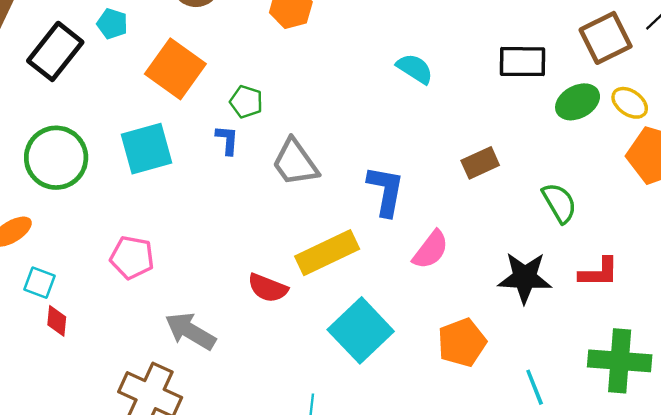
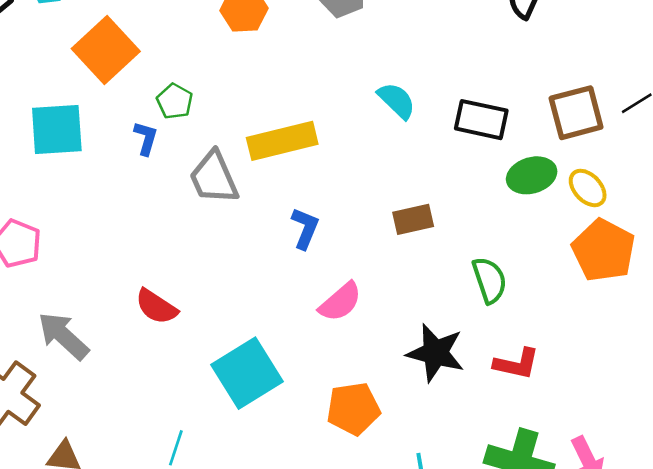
cyan semicircle: (415, 69) -> (397, 101), moved
blue L-shape: (386, 191) -> (305, 228), size x0.7
yellow rectangle: (327, 253) -> (282, 141), moved

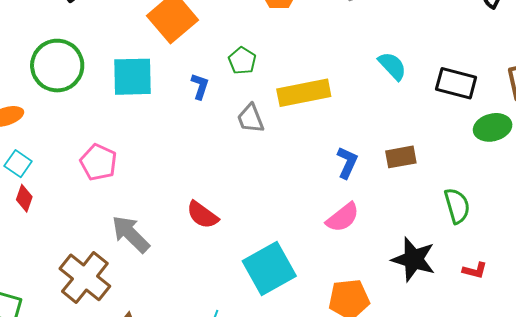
green pentagon: (175, 101) -> (242, 61), moved
gray trapezoid: (214, 178) -> (250, 119), size x0.7
blue L-shape: (305, 228) -> (347, 163), moved
red L-shape: (516, 364) -> (475, 270), size x0.7

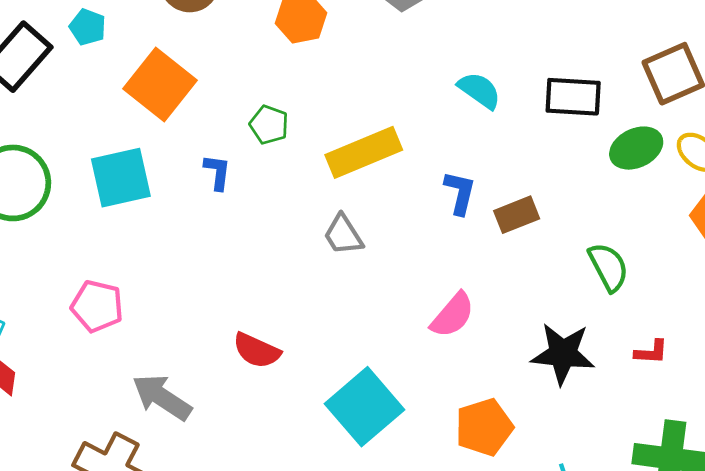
gray trapezoid: (250, 119) -> (343, 235), moved
blue L-shape: (347, 163) -> (460, 193), moved

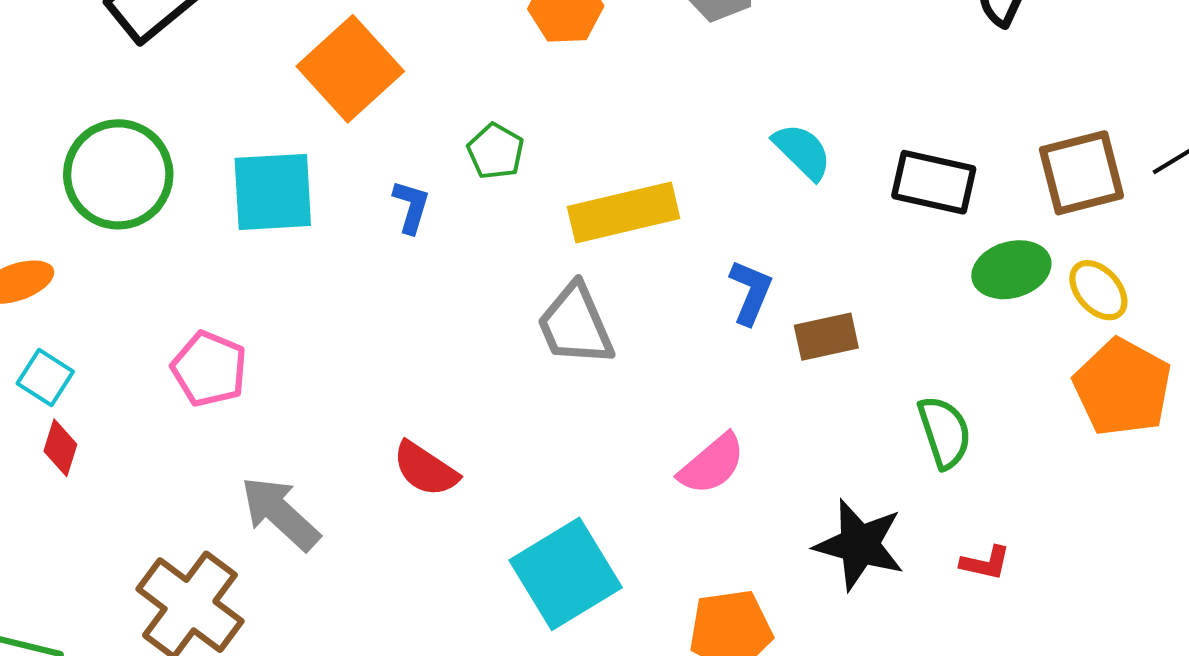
gray trapezoid: (343, 235) -> (575, 325), size x1.4

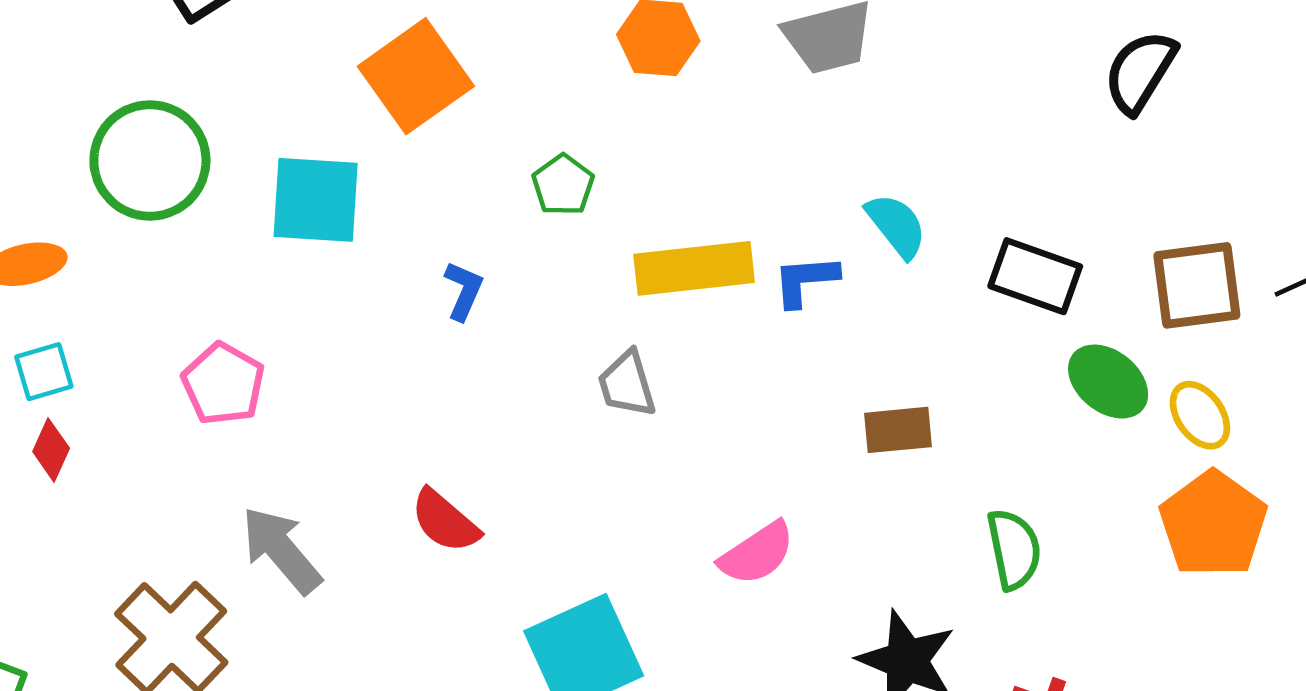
blue L-shape: (411, 207) -> (464, 291), moved
green ellipse: (1011, 270) -> (1108, 382), turned 48
blue L-shape: (751, 292) -> (805, 280), moved, turned -124
gray trapezoid: (575, 325) -> (627, 384), size x0.7
cyan square: (45, 377) -> (44, 372), turned 34

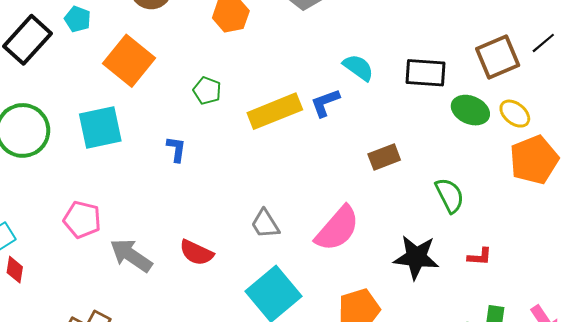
gray trapezoid: (627, 384) -> (265, 224), moved
orange pentagon: (1213, 524) -> (534, 160), turned 30
gray arrow: (281, 550) -> (131, 255), moved
pink semicircle: (757, 553) -> (337, 229), size x1.4

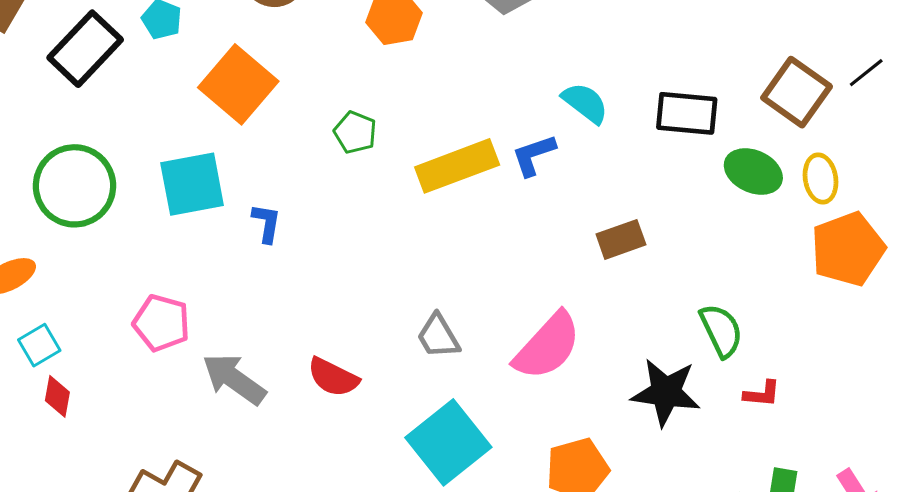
brown square: (498, 57) -> (797, 92), turned -33
yellow ellipse: (515, 114) -> (821, 178), turned 40
blue L-shape: (176, 149) -> (266, 223), moved
green semicircle: (450, 195) -> (721, 331), moved

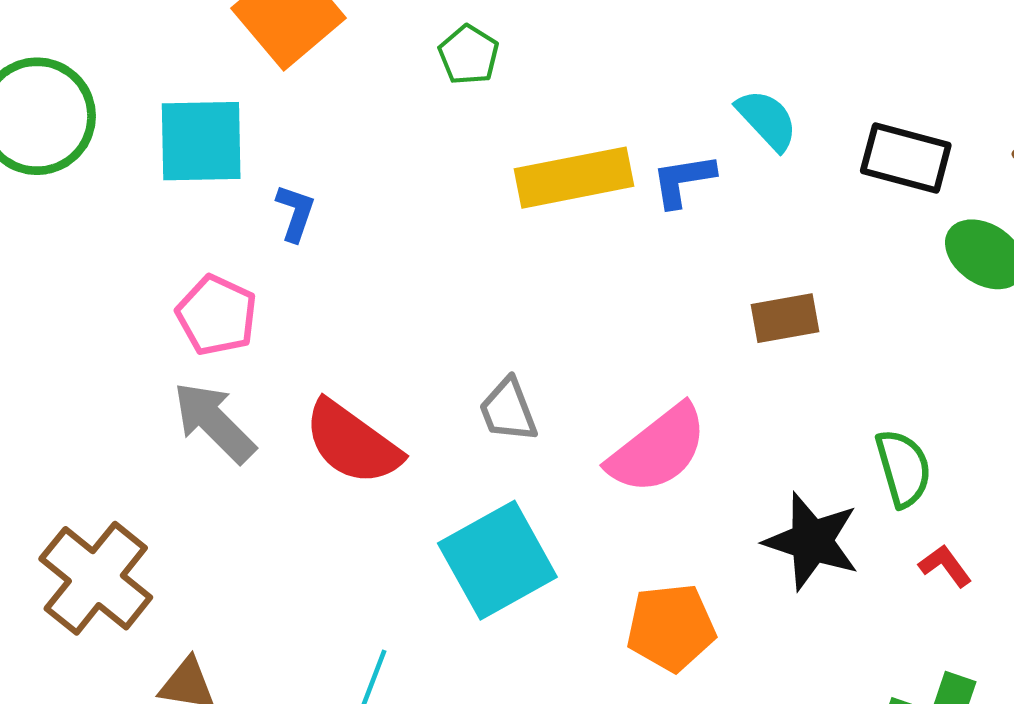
green pentagon: (355, 132) -> (469, 55), moved
pink pentagon: (161, 323) -> (217, 315), moved
red semicircle: (333, 377) -> (352, 443), size x1.4
red L-shape: (762, 394) -> (945, 566), turned -141

